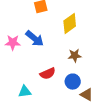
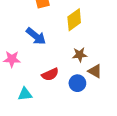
pink star: (13, 43) -> (12, 59), moved
brown triangle: (87, 95) -> (95, 71), moved

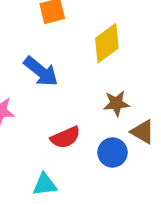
cyan triangle: (25, 94) -> (45, 185), moved

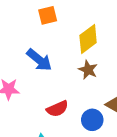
brown star: (116, 103) -> (88, 70), moved, turned 30

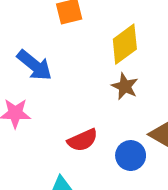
blue arrow: (39, 60) -> (35, 65), moved

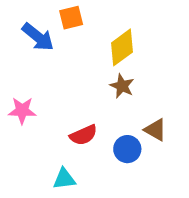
blue arrow: (35, 65) -> (38, 37), moved

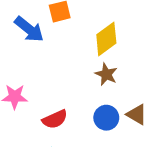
red semicircle: (83, 135) -> (55, 119), moved
blue circle: (127, 149) -> (106, 118), moved

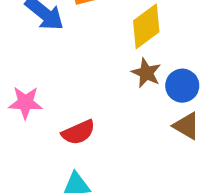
blue circle: (106, 118) -> (182, 86), moved

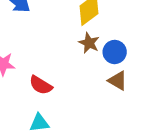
red semicircle: (78, 132) -> (41, 85), turned 55

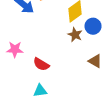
blue circle: (115, 52) -> (93, 26), moved

